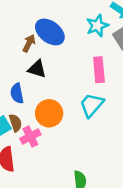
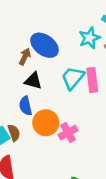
blue semicircle: (17, 93) -> (26, 106), moved
cyan trapezoid: (92, 105) -> (73, 78), moved
pink cross: (30, 137) -> (68, 133), moved

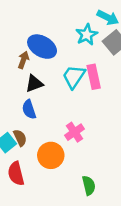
black triangle: (33, 81) -> (34, 84), turned -30
orange circle: (46, 123) -> (51, 155), moved

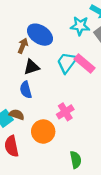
cyan star: (87, 35) -> (80, 26), turned 30
pink rectangle: (94, 77) -> (84, 64), turned -40
brown semicircle: (20, 138) -> (17, 115), turned -48

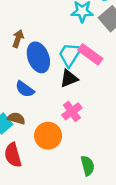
blue ellipse: (40, 35) -> (38, 57), moved, turned 40
black triangle: (32, 67) -> (69, 79), moved
blue semicircle: (26, 90) -> (25, 89), turned -35

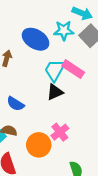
blue ellipse: (38, 57) -> (36, 39), moved, turned -35
pink cross: (72, 111) -> (60, 132), moved

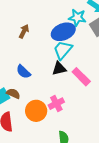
blue ellipse: (36, 39) -> (63, 32), moved, turned -65
pink rectangle: (73, 69) -> (81, 77), moved

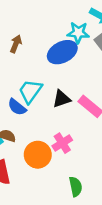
brown arrow: (24, 31) -> (16, 44), moved
cyan trapezoid: (63, 50) -> (30, 91), moved

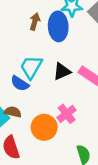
brown arrow: (16, 44) -> (35, 22), moved
blue ellipse: (62, 52) -> (58, 26), turned -60

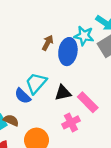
pink cross: (67, 114) -> (71, 122), moved

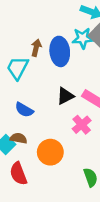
cyan star: (84, 36) -> (83, 38), moved
cyan trapezoid: (36, 83) -> (18, 68), moved

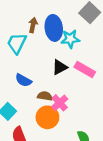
cyan star: (83, 38) -> (70, 39), moved
pink cross: (82, 125) -> (60, 103), moved
brown semicircle: (18, 138) -> (45, 96), moved

